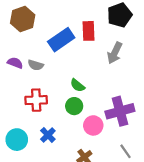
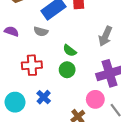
gray arrow: (115, 53) -> (105, 36), moved
gray semicircle: (36, 65) -> (41, 31), moved
pink circle: (93, 125) -> (95, 99), moved

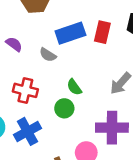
blue cross: (44, 97) -> (27, 131), size x1.5

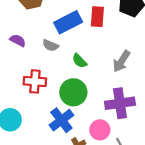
green semicircle: (74, 87) -> (79, 61), moved
green circle: (64, 108) -> (73, 92), size x1.5
blue cross: (27, 131) -> (61, 120), moved

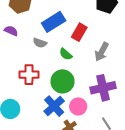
red rectangle: (97, 17) -> (79, 32), moved, turned 30
purple semicircle: (18, 40) -> (11, 31), moved
pink circle: (100, 130) -> (78, 106), moved

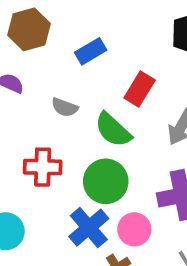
blue rectangle: (54, 22) -> (91, 51), moved, size x0.7
green semicircle: (66, 54) -> (113, 130), size x1.5

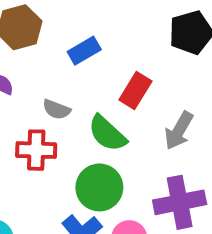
red cross: (43, 167) -> (36, 150), moved

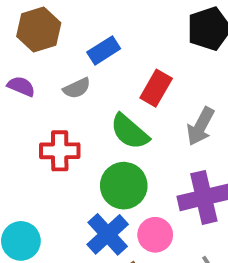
gray semicircle: (57, 109) -> (77, 88), moved, turned -44

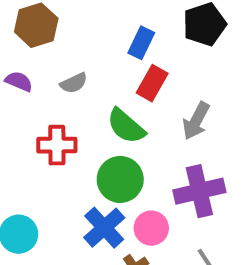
blue rectangle: (104, 50) -> (141, 43), moved, turned -32

